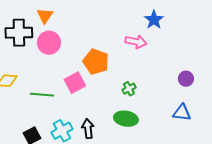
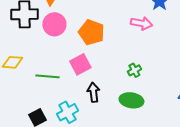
orange pentagon: (96, 62) -> (91, 32), moved
black arrow: (88, 129) -> (93, 92), moved

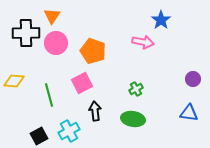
green line: (47, 76) -> (49, 95), turned 70

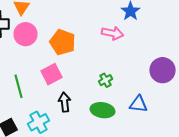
purple circle: (193, 79) -> (162, 70), size x1.6
blue triangle: (189, 113) -> (138, 104), moved

